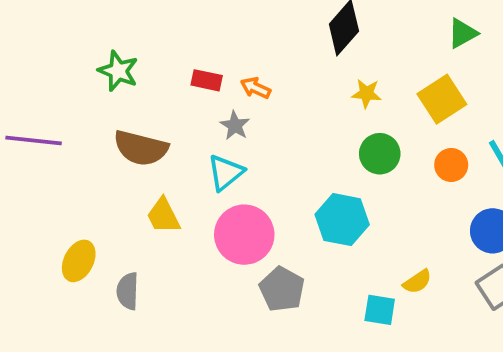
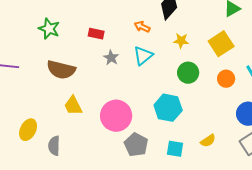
orange arrow: (256, 88) -> (142, 27), moved
cyan triangle: (225, 173) -> (143, 56), moved
cyan square: (380, 310) -> (175, 149), moved

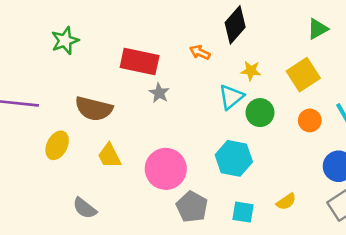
green star: (49, 29) -> (65, 41), moved, turned 30
red rectangle: (96, 34) -> (140, 62), size x1.8
cyan triangle: (143, 56) -> (231, 97), moved
yellow ellipse: (28, 130) -> (57, 145), moved
gray semicircle: (54, 146) -> (85, 208), turned -54

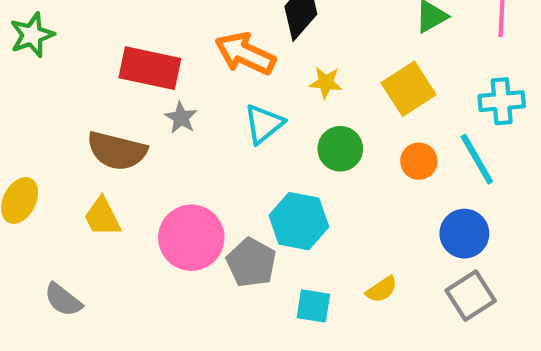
orange arrow: (200, 52) -> (245, 54), size x1.8
cyan triangle: (231, 97) -> (264, 124), moved
brown semicircle: (94, 109) -> (117, 151), moved
gray pentagon: (192, 207) -> (251, 263), moved

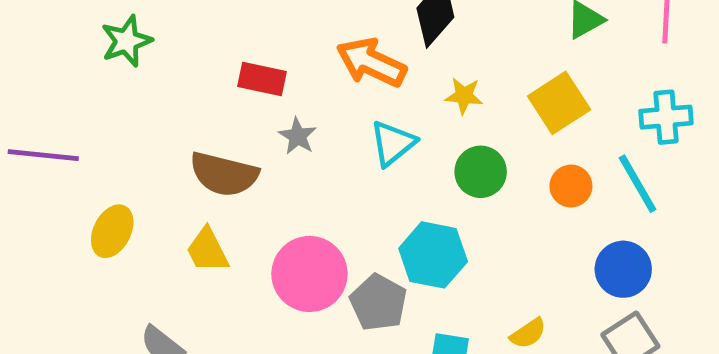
red rectangle: (150, 68) -> (262, 79), size x0.7

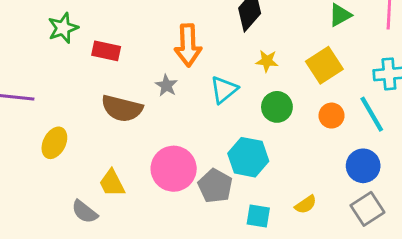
orange arrow: (371, 62) -> (188, 45), moved, turned -117
red rectangle: (262, 79) -> (106, 51), moved
yellow trapezoid: (207, 250) -> (112, 183), moved

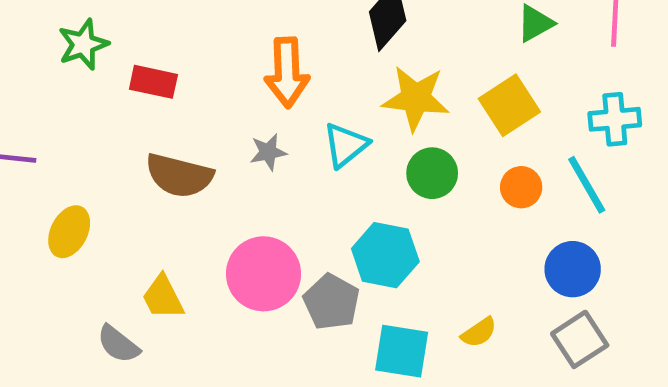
yellow star: (267, 61) -> (416, 98), size x1.8
gray star: (166, 85) -> (268, 152), moved, turned 30
cyan square: (258, 216) -> (402, 351), size x1.4

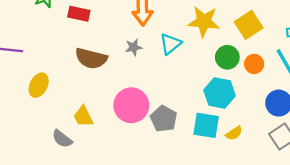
green circle: (432, 173) -> (227, 57), moved
cyan hexagon: (385, 255) -> (220, 93), moved
cyan square: (402, 351) -> (206, 125), moved

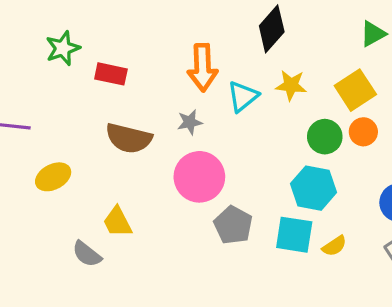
yellow star: (204, 22) -> (291, 85), size x0.7
cyan triangle: (170, 44) -> (243, 96), moved
orange circle: (254, 64) -> (363, 132), moved
yellow ellipse: (39, 85) -> (53, 177), turned 35
pink circle: (131, 105) -> (199, 177), moved

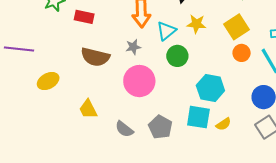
green circle: (325, 137) -> (177, 56), moved
gray pentagon: (233, 225) -> (160, 127), moved
gray semicircle: (87, 254) -> (124, 129), moved

